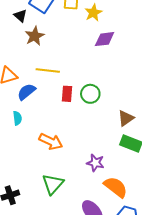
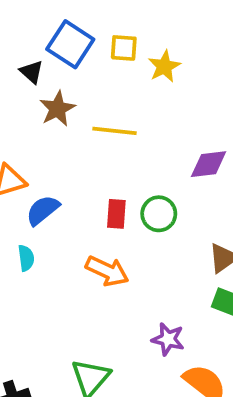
purple diamond: (105, 39) -> (209, 164), moved
yellow line: (48, 70) -> (115, 131), moved
orange arrow: (51, 141) -> (107, 271), moved

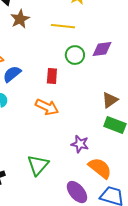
yellow line: (115, 131) -> (63, 26), moved
green circle: (159, 214) -> (75, 55), moved

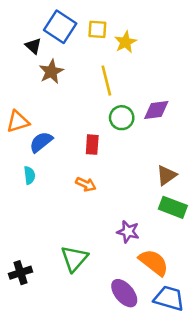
yellow line: (63, 26) -> (106, 81), turned 70
orange arrow: (47, 107) -> (86, 184), size x0.7

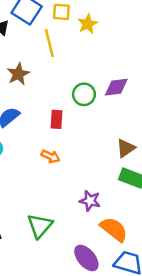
brown star: (51, 72) -> (18, 74), moved
yellow line: (106, 81) -> (49, 43), moved

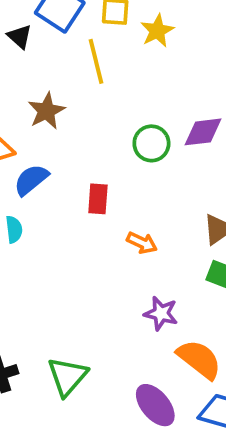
red rectangle: (57, 119) -> (98, 199), moved
orange arrow: (51, 156) -> (142, 243), moved
green triangle: (40, 226) -> (67, 376), moved

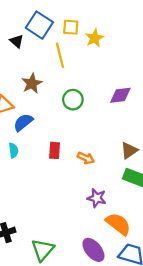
green circle: (151, 143) -> (73, 100), moved
red rectangle: (98, 199) -> (55, 150), moved
green triangle: (67, 376) -> (43, 250), moved

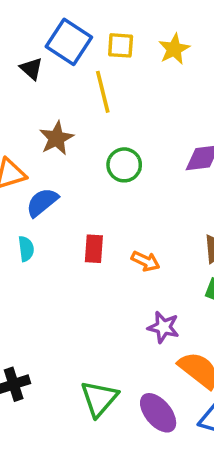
yellow star: (95, 38) -> (174, 49), moved
green triangle: (43, 250) -> (99, 399), moved

